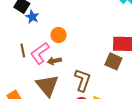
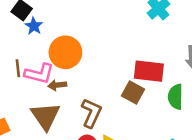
orange circle: (59, 35) -> (65, 52), size x1.6
pink L-shape: (40, 53) -> (39, 74), turned -135

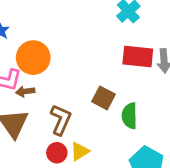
red rectangle: (149, 71) -> (138, 56), moved
green semicircle: (175, 97) -> (129, 116), moved

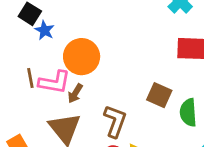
brown arrow: (25, 91) -> (75, 93), turned -48

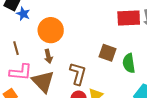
pink L-shape: (54, 82) -> (21, 72), moved
brown arrow: (75, 93) -> (48, 56), turned -40

